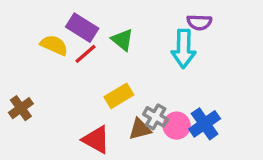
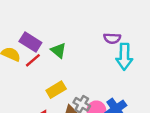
cyan arrow: (184, 49) -> (124, 57), moved

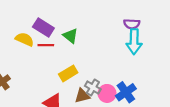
purple semicircle: (112, 38) -> (132, 24), moved
red line: (33, 60) -> (46, 45), turned 42

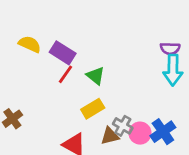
green triangle: (70, 36) -> (96, 76), moved
yellow semicircle: (25, 39) -> (30, 44), moved
red line: (46, 45) -> (65, 74), turned -56

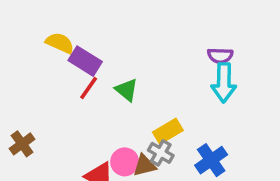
yellow semicircle: (30, 44) -> (60, 43), moved
yellow rectangle: (93, 109) -> (168, 131), moved
pink circle: (140, 133) -> (125, 162), moved

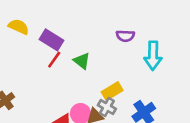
yellow semicircle: (60, 43) -> (19, 27), moved
purple semicircle: (220, 56) -> (125, 36), moved

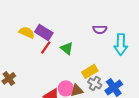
yellow semicircle: (19, 27) -> (27, 32), moved
gray cross: (107, 107) -> (95, 83), moved

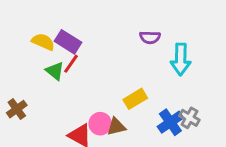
green triangle: (67, 48) -> (55, 71), moved
gray cross: (95, 83) -> (189, 118), moved

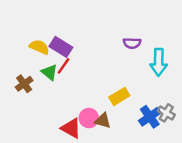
brown cross: (17, 109) -> (24, 84), moved
brown triangle: (116, 127) -> (103, 121), turned 30

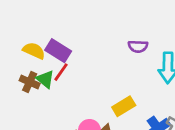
brown cross: (24, 84) -> (30, 82), moved, turned -30

